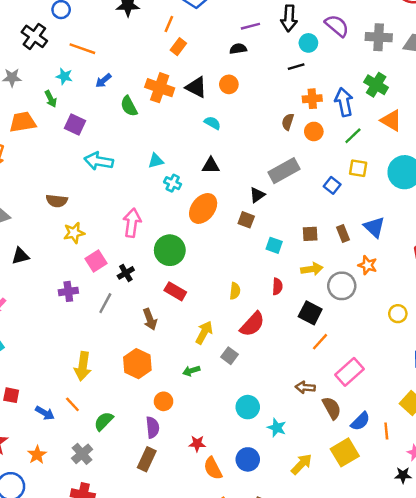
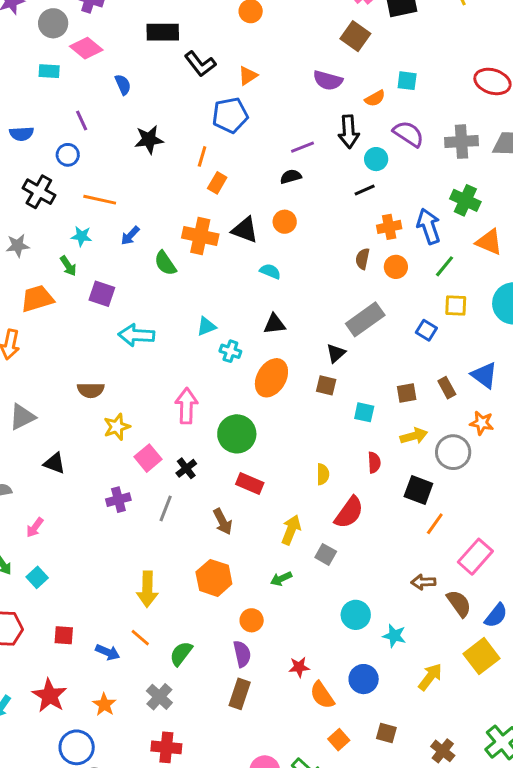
black triangle: (20, 256) -> (54, 463), turned 42

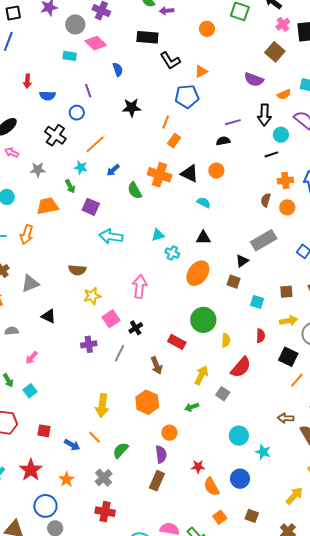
orange line: (100, 200) -> (95, 144), turned -60
green circle: (237, 434) -> (203, 320), moved
yellow arrow: (430, 677) -> (294, 496), moved

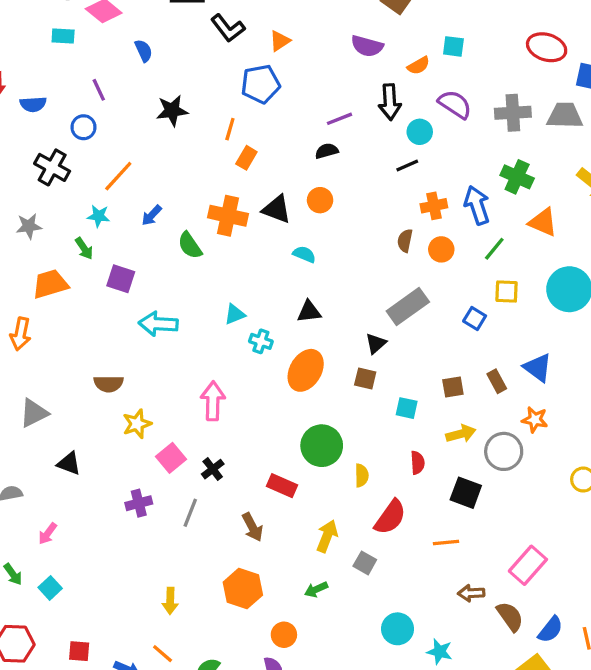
orange line: (297, 380) -> (446, 543), moved, turned 49
yellow arrow: (102, 406) -> (170, 601), size x0.7

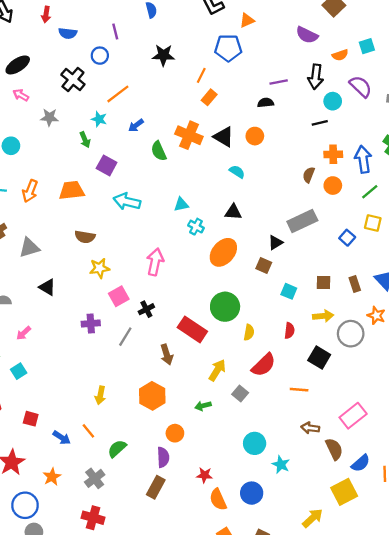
cyan square: (453, 46) -> (367, 46), turned -35
orange trapezoid: (50, 284) -> (72, 190), moved
red rectangle: (282, 486) -> (192, 329), size x1.4

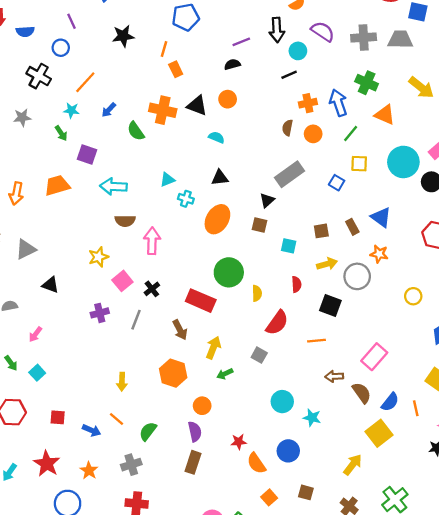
orange rectangle: (209, 97) -> (176, 69), turned -56
brown semicircle: (85, 237) -> (125, 221), moved
yellow arrow: (217, 370) -> (213, 348), moved
gray cross: (95, 478) -> (131, 465), turned 30

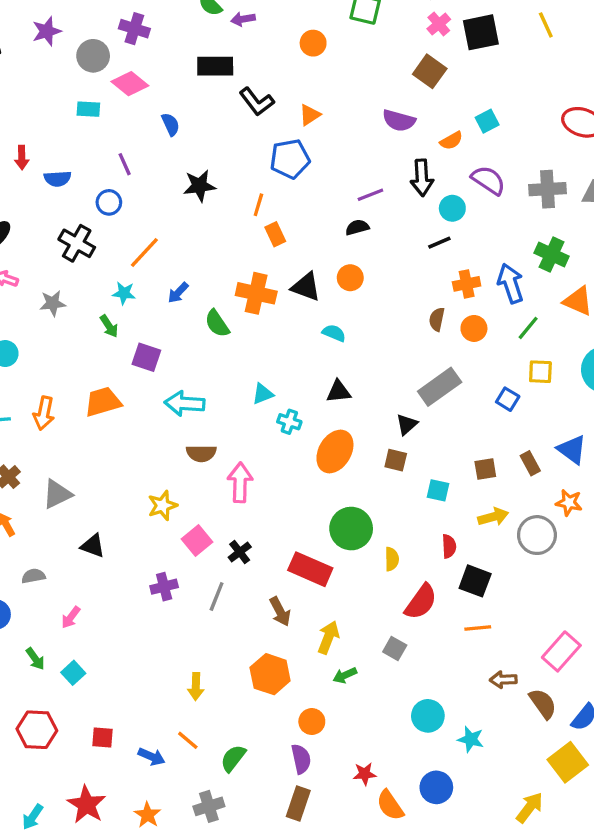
black square: (330, 306) -> (475, 581), moved

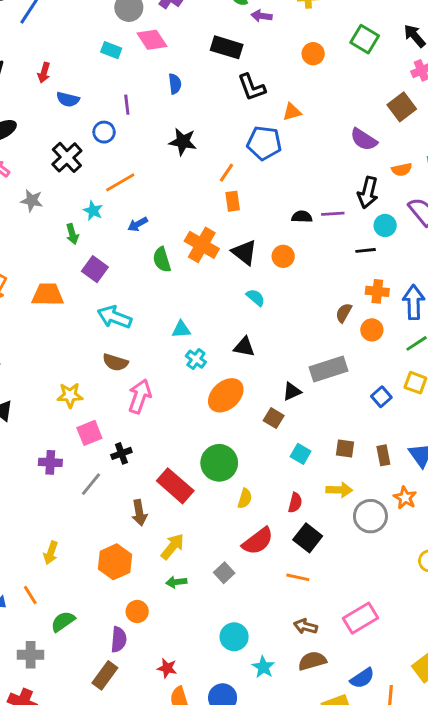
purple line: (370, 195) -> (333, 214), moved
brown semicircle: (543, 704) -> (312, 661), moved, turned -88

